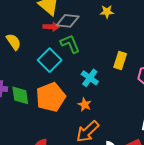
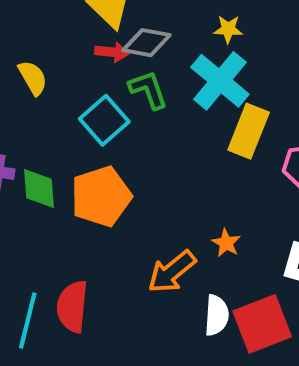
yellow rectangle: (120, 61) -> (249, 131), size x1.4
cyan cross: (90, 78) -> (220, 81), moved, size x1.6
orange star: (85, 105) -> (226, 243), moved

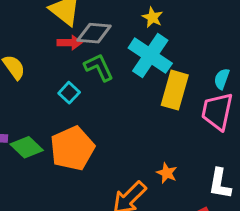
yellow star: (228, 29) -> (152, 17), turned 30
cyan square: (104, 120) -> (69, 93), size x0.6
green diamond: (39, 188) -> (27, 147), turned -36

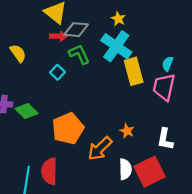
yellow rectangle: (175, 90) -> (134, 71), turned -32
orange pentagon: (72, 148) -> (68, 129), moved

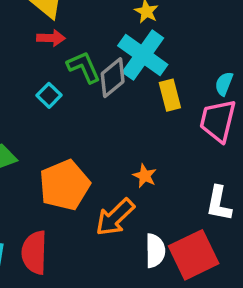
gray diamond: (76, 30) -> (113, 78), moved, turned -45
yellow rectangle: (134, 71) -> (170, 95), size x0.7
orange star: (127, 131) -> (145, 176), moved

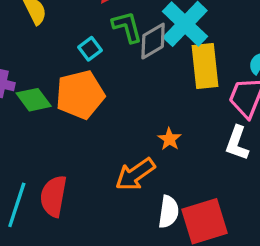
yellow rectangle: (170, 95) -> (205, 66), size x1.5
orange pentagon: (65, 185) -> (80, 95), moved
white L-shape: (219, 204) -> (237, 143), moved

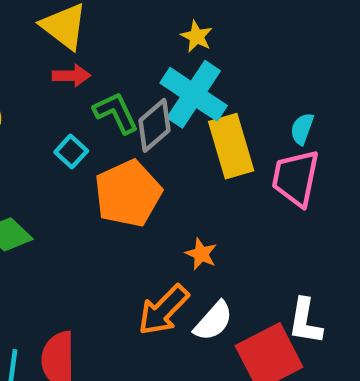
orange pentagon: (80, 95) -> (128, 194), moved
white L-shape: (237, 143) -> (305, 321), moved
white semicircle: (169, 212) -> (213, 321), moved, turned 44

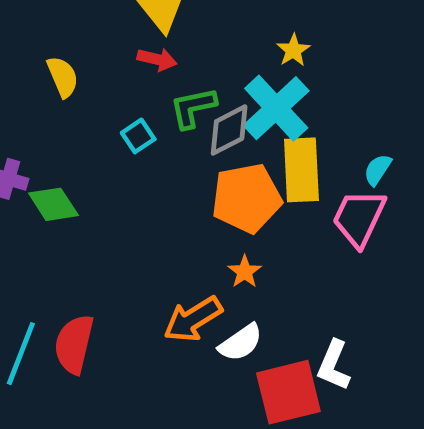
green L-shape: (116, 113) -> (193, 108), turned -90
orange pentagon: (128, 194) -> (247, 198), moved

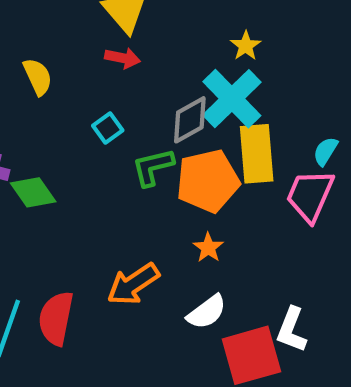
green L-shape: (193, 108) -> (153, 167), moved
orange arrow: (193, 319) -> (133, 284), moved

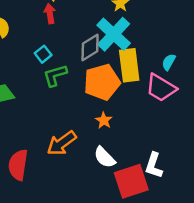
red arrow: (123, 58) -> (50, 14), turned -108
green L-shape: (153, 167) -> (55, 75), moved
pink trapezoid: (310, 195) -> (161, 88), turned -80
white semicircle: (207, 312) -> (105, 157), turned 85

